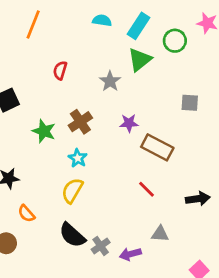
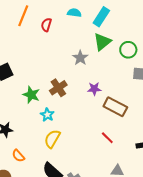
green circle: (175, 41) -> (128, 50), moved
red semicircle: (60, 70) -> (46, 25), moved
cyan star: (78, 158) -> (47, 115), moved

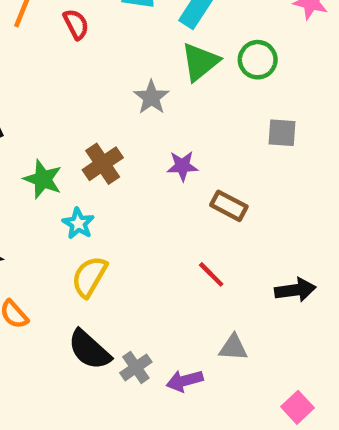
red semicircle: (46, 25) -> (76, 24), turned 136
green circle: (128, 50) -> (258, 60), moved
brown rectangle: (115, 107) -> (229, 206), size x0.7

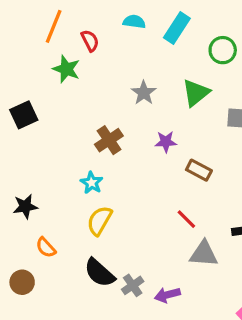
green circle: (258, 60) -> (223, 50), moved
green triangle: (200, 62) -> (196, 93), moved
green star: (43, 179) -> (66, 69), moved
gray triangle: (233, 348) -> (204, 254), moved, size x1.4

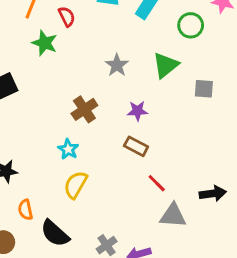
brown rectangle: (199, 170) -> (136, 146), moved
orange semicircle: (46, 247) -> (25, 210), turned 30
black semicircle: (99, 273) -> (55, 233), moved

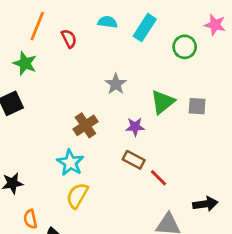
green star: (45, 43) -> (25, 63), moved
green triangle: (166, 65) -> (163, 102), moved
cyan star: (68, 149) -> (70, 163), size x1.4
red line: (157, 183) -> (158, 178), moved

